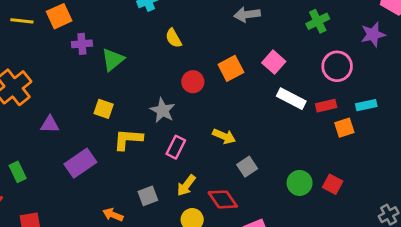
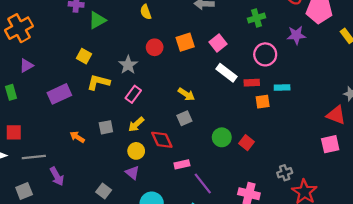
purple triangle: (50, 124) -> (26, 66), moved, turned -40
yellow arrow: (224, 136) -> (186, 94), moved

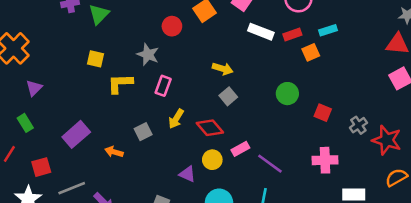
purple rectangle: (59, 94) -> (76, 134), moved
green circle: (222, 137) -> (287, 94), moved
red square: (246, 143) -> (323, 113), moved
yellow circle: (136, 151) -> (212, 160), moved

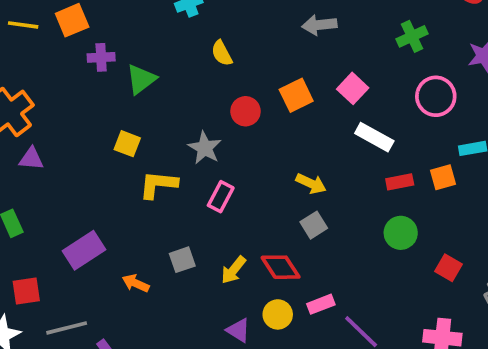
red rectangle: (292, 34) -> (400, 182), moved
purple triangle: (34, 88) -> (31, 159), moved, turned 42
yellow arrow: (176, 119) -> (233, 270), moved

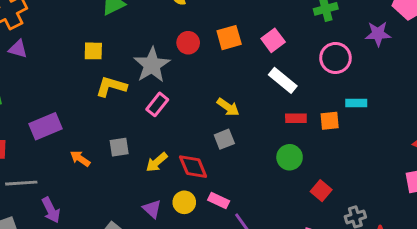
yellow square: (127, 144) -> (93, 51), turned -30
gray star: (205, 148) -> (152, 65), size x1.4
pink rectangle: (321, 304) -> (219, 201), turned 36

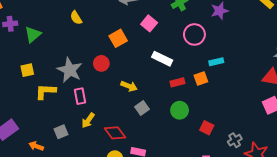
pink square: (273, 40) -> (149, 23), moved
red circle: (188, 43) -> (101, 63), moved
pink rectangle: (157, 104) -> (80, 96), turned -35
gray square: (224, 139) -> (142, 108), moved
yellow arrow: (157, 162) -> (88, 120), moved

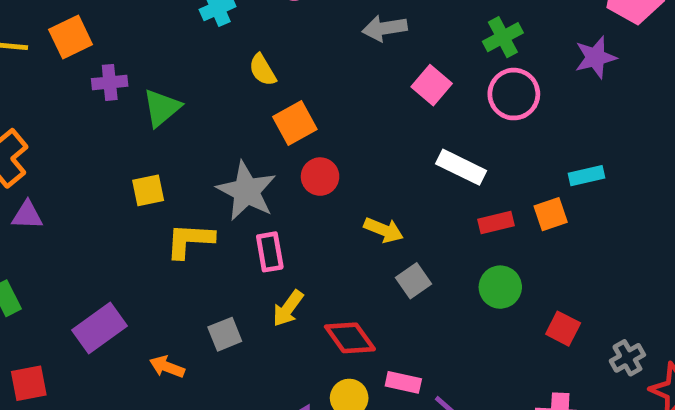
pink circle: (194, 34) -> (514, 94), moved
orange square: (118, 38) -> (295, 123), moved

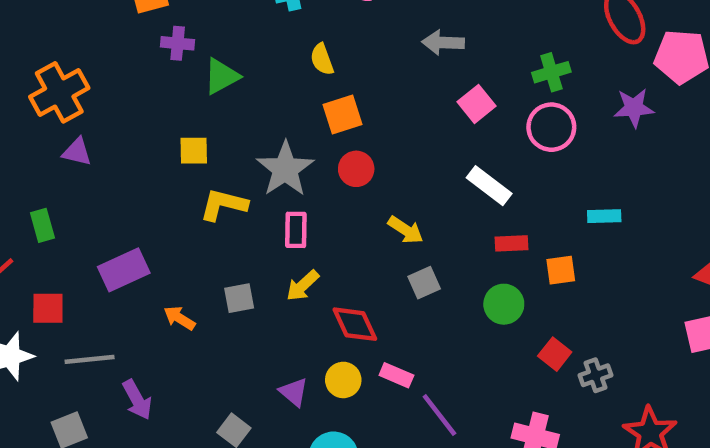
orange square: (551, 214) -> (561, 270), moved
gray cross: (627, 358) -> (596, 375), moved

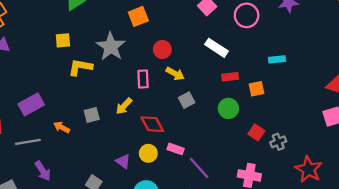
red circle: (356, 169) -> (162, 49), moved
pink rectangle: (296, 230) -> (143, 79), moved
gray line: (90, 359) -> (28, 142), moved

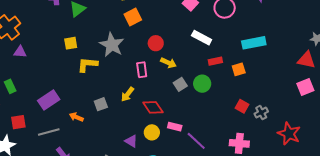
cyan rectangle: (277, 59) -> (254, 43), size x1.6
green circle: (228, 108) -> (202, 84), moved

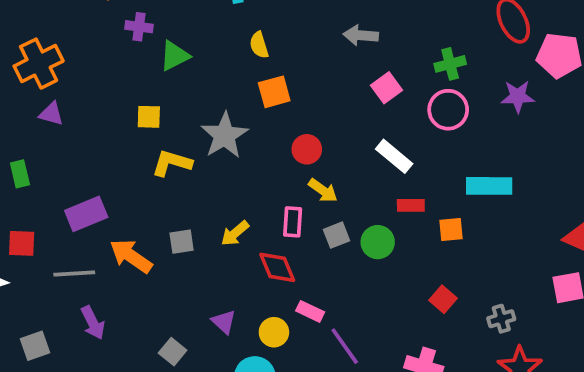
pink rectangle: (142, 70) -> (293, 222), moved
gray cross: (261, 113) -> (501, 319), moved
orange arrow: (76, 117) -> (131, 256), size x1.6
yellow circle: (152, 132) -> (274, 332), moved

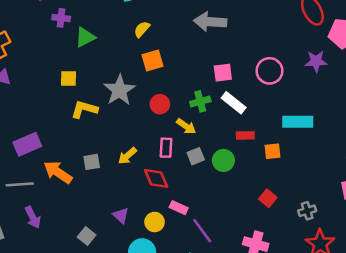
gray arrow: (361, 35) -> (210, 22), size x1.4
yellow semicircle: (259, 45) -> (142, 29), turned 60
green cross: (450, 64) -> (200, 101), moved
pink square: (386, 88) -> (223, 73), moved, turned 30
red circle: (307, 149) -> (160, 104), moved

